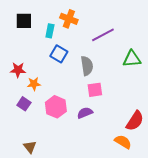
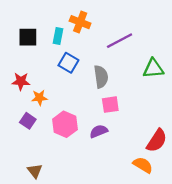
black square: (24, 21) -> (28, 37), moved

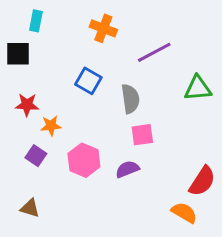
cyan rectangle: (58, 36) -> (36, 21), moved
black square: (28, 37) -> (18, 54), moved
brown triangle: (35, 171) -> (30, 208), moved, turned -35

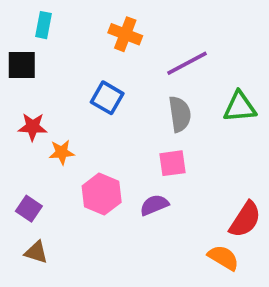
gray semicircle: (130, 99) -> (180, 114), moved
purple square: (36, 156) -> (29, 209), moved

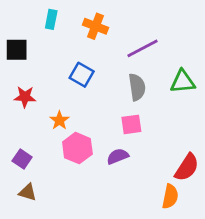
cyan rectangle: (44, 25) -> (51, 19), moved
orange star: (62, 152) -> (59, 120), moved, turned -30
orange semicircle: (223, 258) -> (170, 196), turned 70

